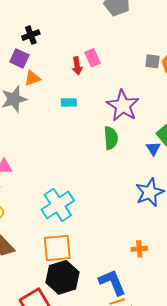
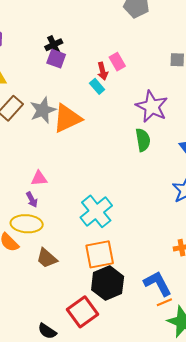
purple square: (19, 58) -> (56, 59), moved
orange triangle: (32, 78) -> (67, 118), moved, size x1.8
cyan rectangle: (69, 102) -> (97, 86), moved, turned 56

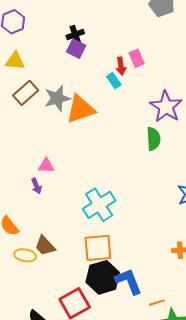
yellow ellipse: (27, 224) -> (25, 255), moved, size x0.7
blue L-shape: (158, 283) -> (128, 281), moved

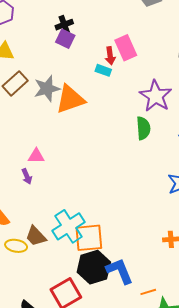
pink rectangle: (137, 58) -> (126, 48), size x1.4
cyan rectangle: (114, 81) -> (103, 70), turned -35
cyan cross: (99, 205) -> (69, 226), moved

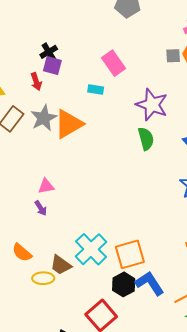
red arrow: (110, 56) -> (36, 82), moved
orange square: (89, 238) -> (130, 254), moved
black hexagon: (94, 267) -> (124, 284), size x0.7

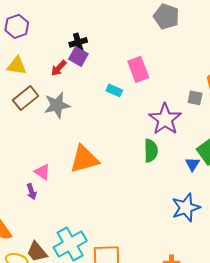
gray square: (173, 56) -> (195, 98), moved
red arrow: (36, 82) -> (59, 68), turned 48
orange triangle: (69, 124) -> (84, 159), moved
pink triangle: (46, 186) -> (42, 172), turned 30

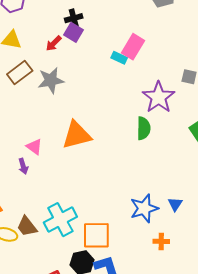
pink rectangle: (138, 69) -> (133, 47), turned 50
cyan rectangle: (114, 90) -> (119, 58), moved
blue triangle: (192, 164) -> (175, 204), moved
blue star: (186, 208) -> (144, 208), moved

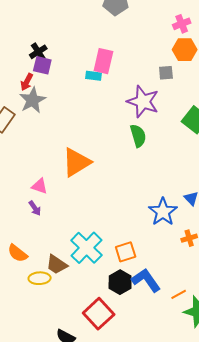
gray star: (51, 80) -> (33, 100), moved
orange square: (96, 235) -> (126, 252), size x0.7

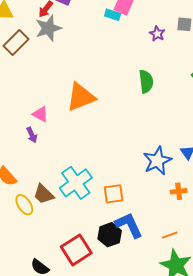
purple star: (143, 102) -> (157, 34), moved, size x0.5
yellow ellipse: (40, 278) -> (24, 205), turned 50
black hexagon: (120, 282) -> (110, 235), moved
orange line: (179, 294) -> (170, 235), moved

